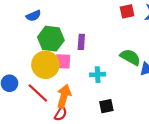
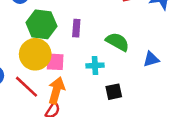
green semicircle: (130, 57) -> (117, 42), moved
pink square: (63, 61) -> (55, 62), moved
black square: (106, 106) -> (114, 92), moved

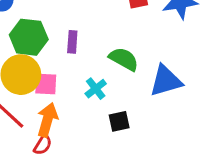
blue triangle: (151, 59) -> (166, 81), size x1.6
cyan cross: (95, 66) -> (96, 89), turned -35

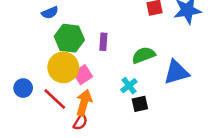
green semicircle: (124, 59) -> (144, 55), turned -50
pink square: (46, 84) -> (83, 75), turned -36
cyan cross: (96, 89) -> (129, 86), moved

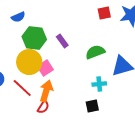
purple rectangle: (103, 42) -> (62, 41), turned -40
cyan cross: (129, 86) -> (99, 84), moved, turned 32
black square: (140, 104) -> (92, 106), moved

